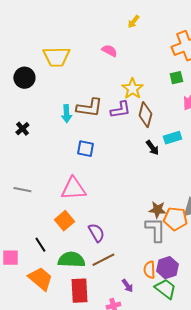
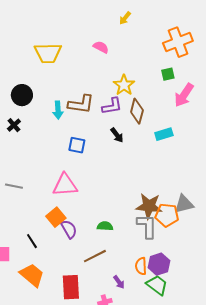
black circle: (24, 78) -> (22, 95), moved
black arrow: (152, 148) -> (117, 135), moved
brown star: (157, 210) -> (149, 206), size x1.5
purple semicircle: (96, 233) -> (69, 229), moved
green semicircle: (71, 260) -> (105, 226), moved, size x0.6

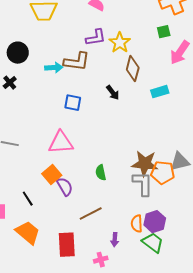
purple L-shape: (112, 106) -> (96, 38), moved
cyan arrow: (58, 110) -> (54, 68), turned -90
green semicircle: (105, 226) -> (101, 173), moved, turned -105
purple arrow: (119, 282) -> (115, 240), turned 40

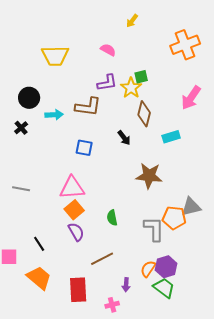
green square: (164, 32) -> (141, 77), moved
cyan arrow: (54, 68) -> (54, 115), moved
brown star: (145, 164) -> (149, 176), moved
orange square: (52, 175) -> (74, 210), moved
orange semicircle: (137, 224) -> (148, 269), turned 36

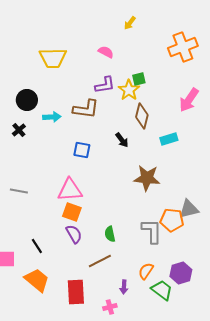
orange square: (74, 210) -> (72, 212), turned -30
green semicircle: (112, 218) -> (110, 234), moved
purple hexagon: (166, 267) -> (181, 273), moved

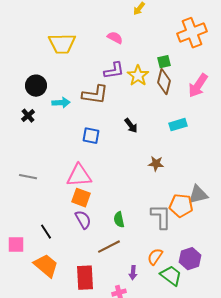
green square: (139, 79) -> (164, 62), moved
brown diamond: (142, 116) -> (164, 82), moved
brown star: (147, 178) -> (156, 164), size x0.6

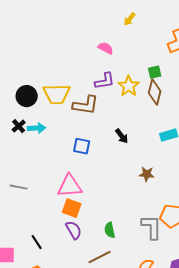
yellow trapezoid: (62, 44) -> (57, 94), moved
cyan arrow: (61, 103) -> (37, 128), moved

